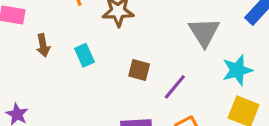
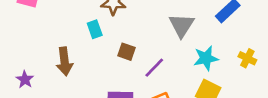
brown arrow: (43, 45) -> (65, 61), moved, size x1.5
cyan rectangle: (84, 55) -> (95, 29), moved

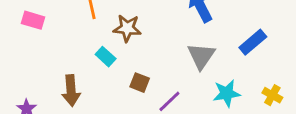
cyan rectangle: (95, 29) -> (106, 57), turned -30

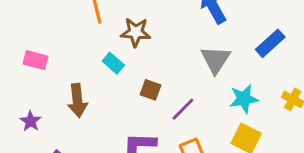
pink rectangle: (33, 20) -> (35, 60), moved

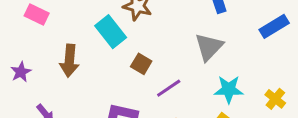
blue rectangle: (270, 43) -> (274, 26), moved
cyan rectangle: (113, 63) -> (111, 32), size x1.5

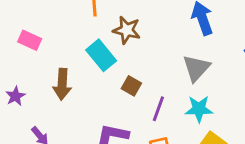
purple line: (169, 88) -> (158, 109), turned -35
cyan star: (229, 89) -> (199, 109), moved

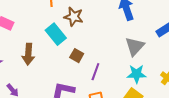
gray triangle: (196, 68) -> (135, 46), moved
cyan star: (199, 109) -> (137, 74), moved

